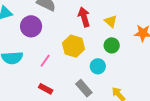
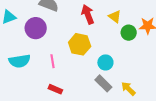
green circle: (112, 45) -> (129, 33), moved
pink line: (45, 61) -> (52, 61), turned -40
gray rectangle: (84, 88) -> (103, 83), moved

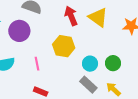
yellow triangle: (115, 17) -> (98, 17), size x1.5
green circle: (129, 33) -> (113, 63), moved

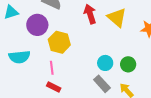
yellow hexagon: (64, 46) -> (59, 42), moved
pink line: (37, 64) -> (52, 68), moved

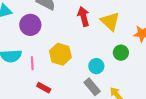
yellow hexagon: (59, 42) -> (60, 54), moved
green circle: (128, 64) -> (121, 53), moved
pink line: (52, 68) -> (32, 63), moved

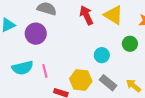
yellow hexagon: (60, 54) -> (81, 80), moved
cyan circle: (96, 66) -> (102, 55), moved

